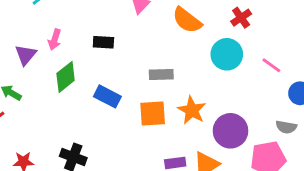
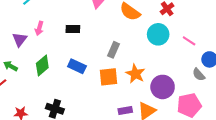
gray rectangle: (161, 75) -> (113, 50), turned -63
green diamond: (66, 77) -> (42, 65), moved
gray semicircle: (286, 127) -> (199, 75), moved, turned 40

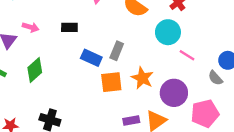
pink arrow: (39, 28) -> (31, 27), turned -88
pink line: (189, 41) -> (187, 55), moved
blue rectangle: (77, 66) -> (91, 58), moved

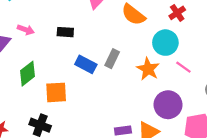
orange star: (142, 78) -> (148, 69), moved
orange square: (111, 82) -> (56, 92), moved

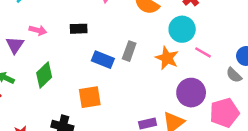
orange square: (56, 92) -> (90, 97), moved

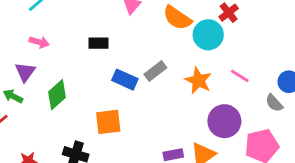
cyan circle: (182, 29) -> (208, 35), moved
pink arrow: (38, 30) -> (39, 42), moved
purple triangle: (15, 45) -> (25, 72), moved
gray rectangle: (129, 51) -> (155, 71), turned 30

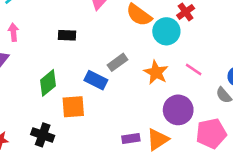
pink arrow: (39, 42) -> (13, 32), turned -114
blue rectangle: (125, 80) -> (96, 80), moved
green diamond: (57, 95) -> (48, 83), moved

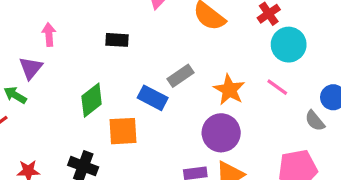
cyan circle: (166, 31) -> (289, 45), moved
purple circle: (178, 110) -> (221, 133), moved

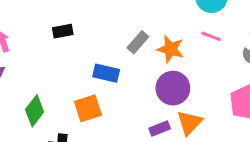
gray rectangle: (181, 76) -> (138, 42), moved
green diamond: (92, 100) -> (35, 111), moved

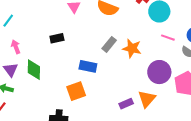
pink line: (211, 36) -> (168, 38), moved
purple circle: (173, 88) -> (159, 72), moved
green diamond: (35, 111) -> (34, 70), moved, turned -35

